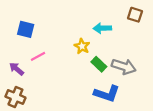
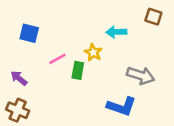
pink line: (38, 56) -> (57, 59), moved
green rectangle: (99, 64) -> (78, 70), moved, turned 56

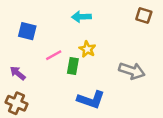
cyan arrow: (116, 32) -> (81, 17), moved
blue L-shape: (121, 106) -> (91, 100), moved

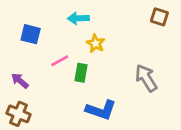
cyan arrow: (81, 17) -> (78, 18), moved
yellow star: (87, 49) -> (96, 43), moved
gray arrow: (132, 71) -> (146, 78), turned -140

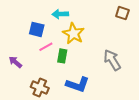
blue square: (31, 34) -> (37, 29), moved
yellow star: (96, 43) -> (73, 33), size x1.5
brown cross: (19, 114) -> (40, 88), moved

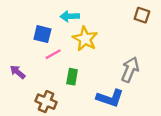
green rectangle: (62, 56) -> (72, 77), moved
gray arrow: (112, 60) -> (130, 70), turned 55
blue L-shape: (78, 84) -> (110, 98), moved

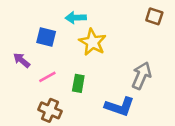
pink line: (53, 54) -> (47, 77), moved
purple arrow: (18, 72) -> (22, 60), moved

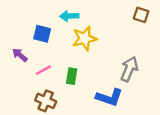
yellow star: (92, 42) -> (85, 38), turned 30

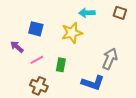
cyan arrow: (69, 16) -> (87, 13), moved

